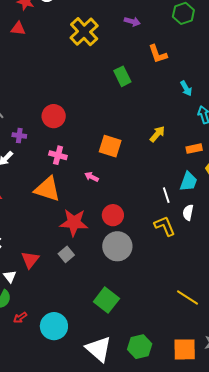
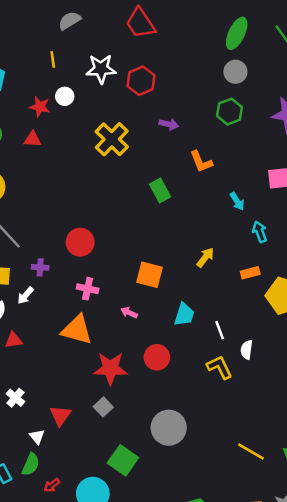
cyan trapezoid: (189, 181) -> (184, 314), moved
gray circle: (117, 246) -> (169, 428), moved
green square: (106, 300) -> (123, 460), moved

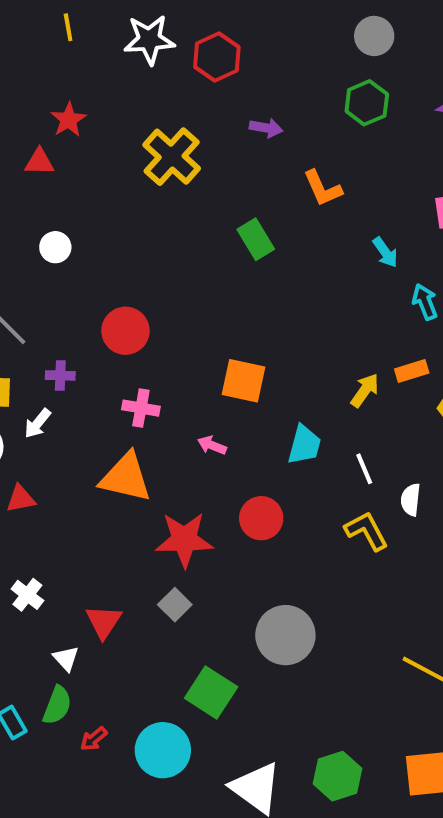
white circle: (65, 96) -> (55, 247), moved
red star: (40, 107) -> (69, 120), moved, turned 30
yellow arrow: (205, 257) -> (365, 390), moved

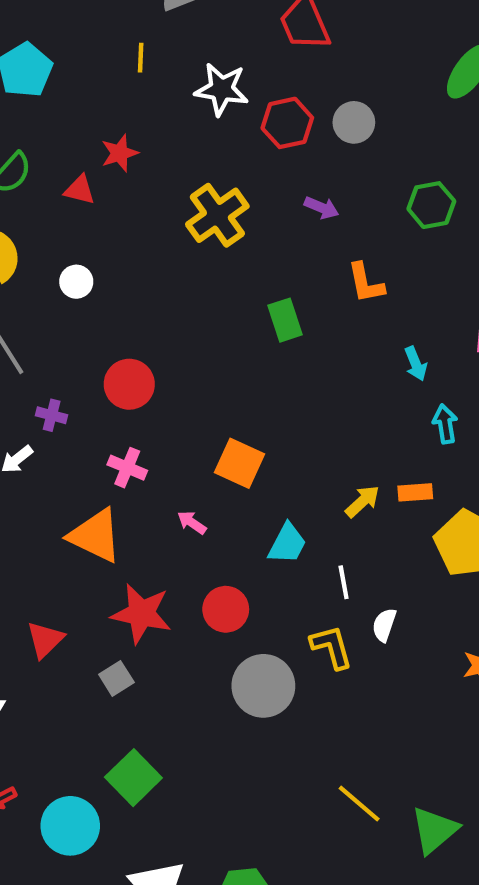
gray circle: (374, 36) -> (354, 122), moved
red triangle: (104, 622) -> (45, 640), moved
gray circle: (285, 635) -> (263, 686), moved

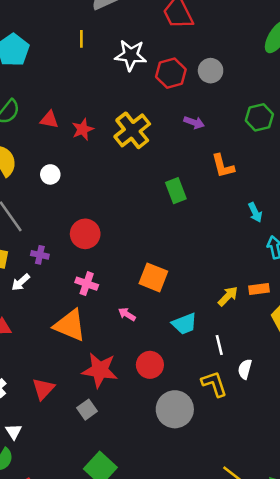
red star: (120, 153) -> (83, 129), moved
cyan trapezoid: (287, 544) -> (184, 324), turned 44

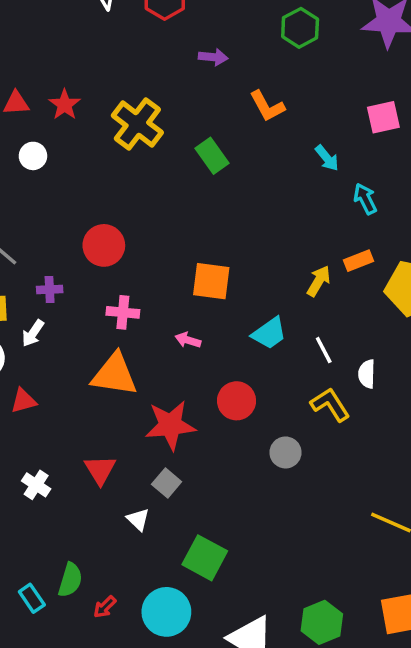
yellow cross: (132, 130) -> (137, 124), moved
white circle: (50, 174) -> (33, 156), moved
gray circle: (175, 409) -> (285, 452), size x0.6
white triangle: (14, 432) -> (138, 520), moved

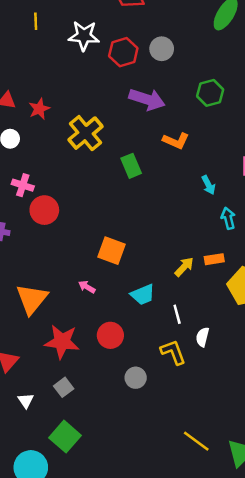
purple arrow: (213, 57) -> (147, 99), size x1.8
orange L-shape: (267, 106) -> (176, 141), turned -50
pink cross: (123, 312) -> (23, 185), moved
orange triangle: (114, 375) -> (32, 299), turned 48
gray square: (167, 483) -> (64, 387), moved

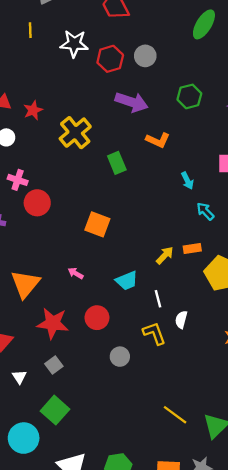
cyan arrow: (228, 218) -> (205, 211), turned -30
orange square: (112, 251) -> (97, 224), moved

